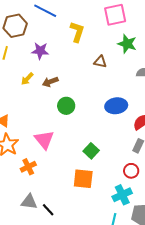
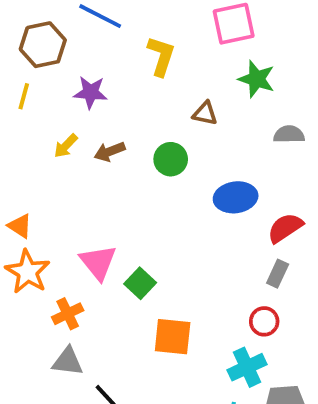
green circle: (66, 106) -> (171, 159), moved
green square: (91, 151) -> (140, 283), moved
gray triangle: (29, 202) -> (68, 361), moved

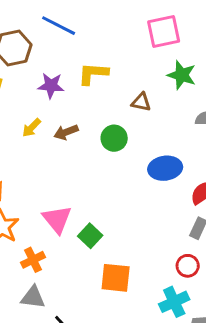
yellow L-shape: (161, 56) -> (93, 74), moved, turned -104

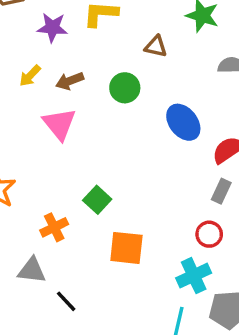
blue ellipse: (165, 168) -> (183, 122), turned 60
pink triangle: (57, 219) -> (59, 124), moved
orange cross: (33, 260) -> (54, 227), moved

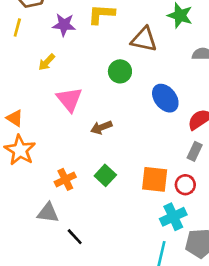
brown triangle: (156, 46) -> (144, 39), size x1.5
brown arrow: (70, 81) -> (101, 127), moved
green square: (97, 200) -> (105, 175), moved
orange square: (126, 248) -> (155, 179), moved

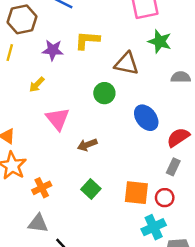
orange cross: (65, 179) -> (42, 188), moved

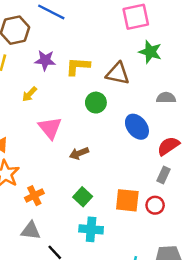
yellow L-shape: (87, 40) -> (78, 66), moved
gray semicircle: (181, 77) -> (166, 98), moved
cyan cross: (154, 227) -> (91, 229), moved, turned 30

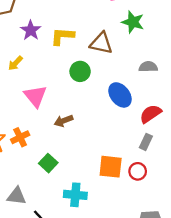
purple star: (45, 60) -> (31, 30), turned 30
orange cross: (34, 196) -> (20, 137), moved
green square: (83, 197) -> (48, 163), moved

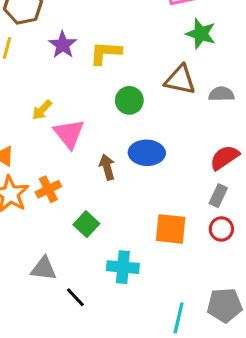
brown triangle: (101, 43) -> (180, 80), moved
yellow arrow: (15, 63) -> (42, 110), moved
blue ellipse: (120, 95) -> (147, 153), moved, turned -50
brown arrow: (64, 121) -> (107, 167), turned 96
red circle: (138, 171) -> (221, 229), moved

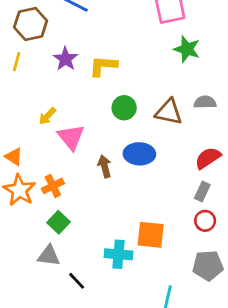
brown triangle: (180, 80) -> (169, 112), moved
green square: (86, 224) -> (58, 222), moved
orange square: (171, 229) -> (151, 235), moved
gray pentagon: (225, 305) -> (208, 265), moved

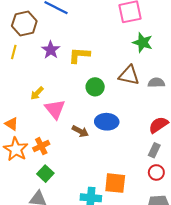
brown triangle: (169, 112) -> (129, 75), moved
brown arrow: (105, 166) -> (80, 131), turned 133

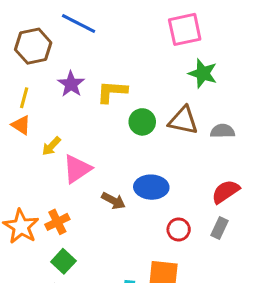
yellow line: (14, 52) -> (24, 98), moved
green circle: (95, 87) -> (142, 122), moved
pink triangle: (55, 109) -> (77, 169), turned 35
orange triangle: (12, 124) -> (21, 125), moved
red circle: (156, 172) -> (179, 230), moved

